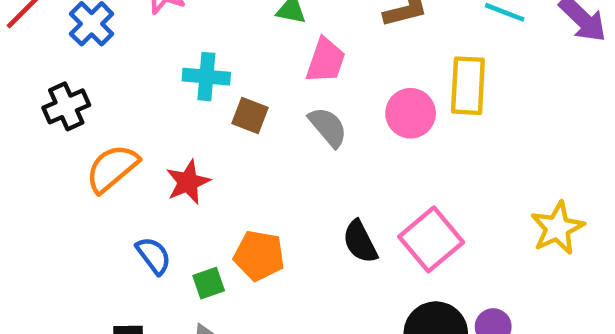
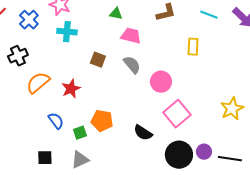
pink trapezoid: (326, 60) -> (131, 36), turned -95
cyan cross: (206, 77) -> (67, 32), moved
yellow rectangle: (468, 86) -> (193, 47), size x0.7
pink circle: (411, 113) -> (161, 82), moved
black semicircle: (360, 242) -> (143, 133), moved, turned -30

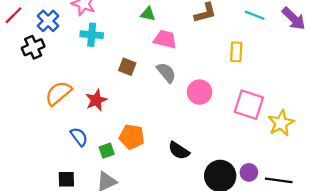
black cross: (18, 56) -> (33, 47), moved
pink square: (177, 114) -> (249, 105), moved, turned -32

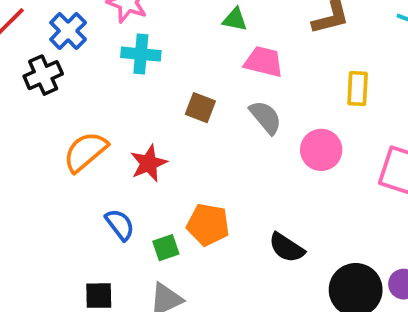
yellow rectangle: (236, 52) -> (358, 89), moved

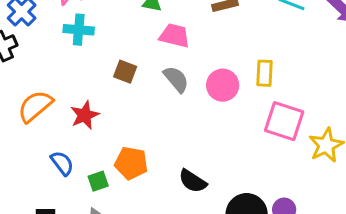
yellow rectangle: (358, 89) -> (265, 73), moved
pink circle: (321, 150) -> (223, 85), moved

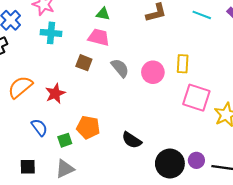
pink trapezoid: (175, 36) -> (99, 37), moved

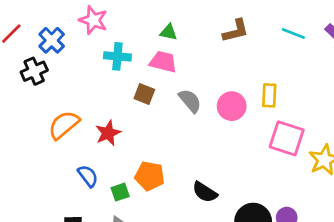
cyan cross: (51, 33) -> (117, 56), moved

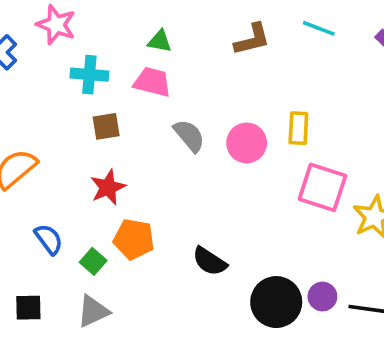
cyan line: (293, 34) -> (319, 28), moved
brown square: (144, 94) -> (106, 126), moved, turned -30
red star: (108, 133) -> (108, 187), moved
green square: (120, 192) -> (93, 261), turned -30

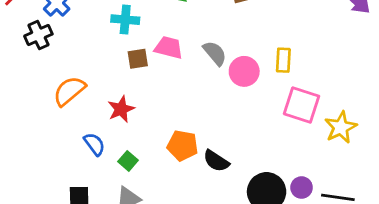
pink trapezoid: (152, 82) -> (169, 48), moved
gray semicircle: (189, 136) -> (215, 53), moved
red star: (108, 187) -> (121, 109), moved
orange pentagon: (134, 239) -> (183, 146), moved

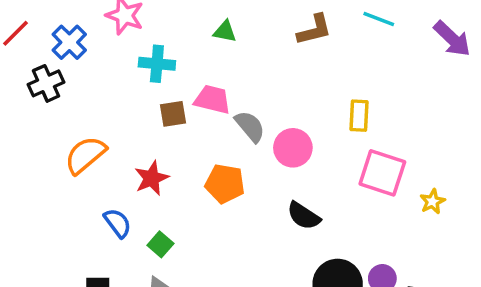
gray semicircle: (215, 53) -> (250, 126), moved
pink circle: (244, 71) -> (293, 148), moved
yellow star: (341, 127) -> (432, 201), size x0.6
orange pentagon: (183, 146) -> (225, 184), moved
black semicircle: (216, 161) -> (304, 216), moved

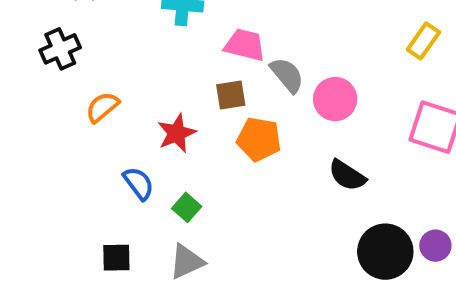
black cross: (46, 83) -> (60, 49), moved
brown square: (173, 114) -> (231, 95), moved
yellow rectangle: (359, 116) -> (423, 41), moved, turned 32
orange semicircle: (85, 155) -> (102, 107), size x0.7

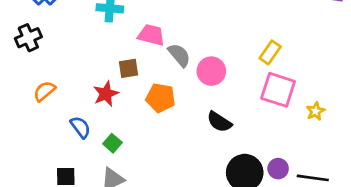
yellow rectangle: (423, 41) -> (270, 52), moved
brown square: (231, 95) -> (129, 68), moved
orange semicircle: (102, 107) -> (44, 91), moved

